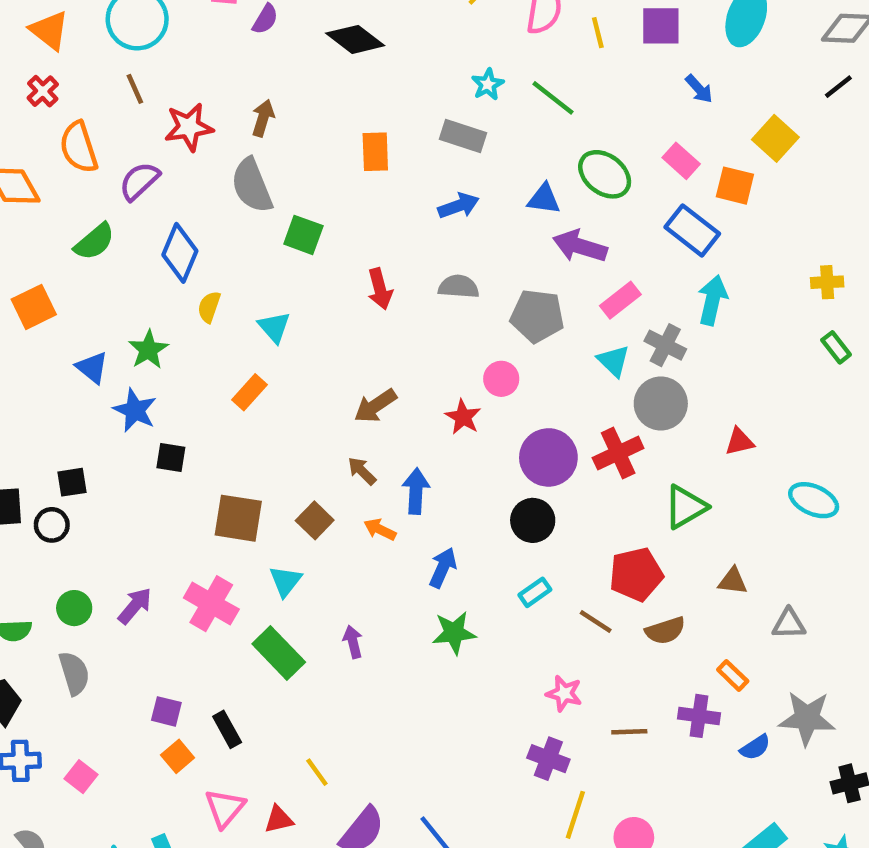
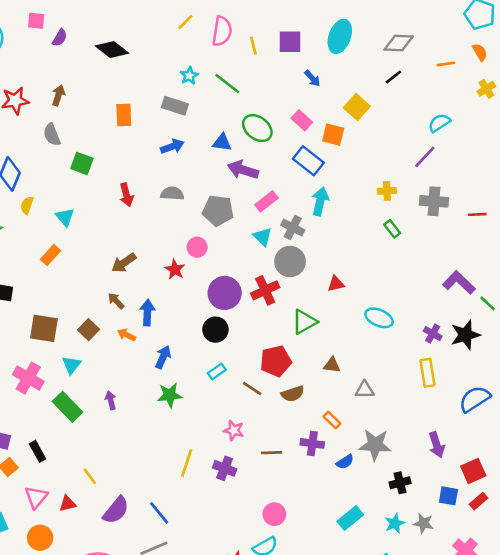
gray semicircle: (252, 186) -> (52, 135), size x0.7
yellow line: (575, 815) -> (187, 463), moved

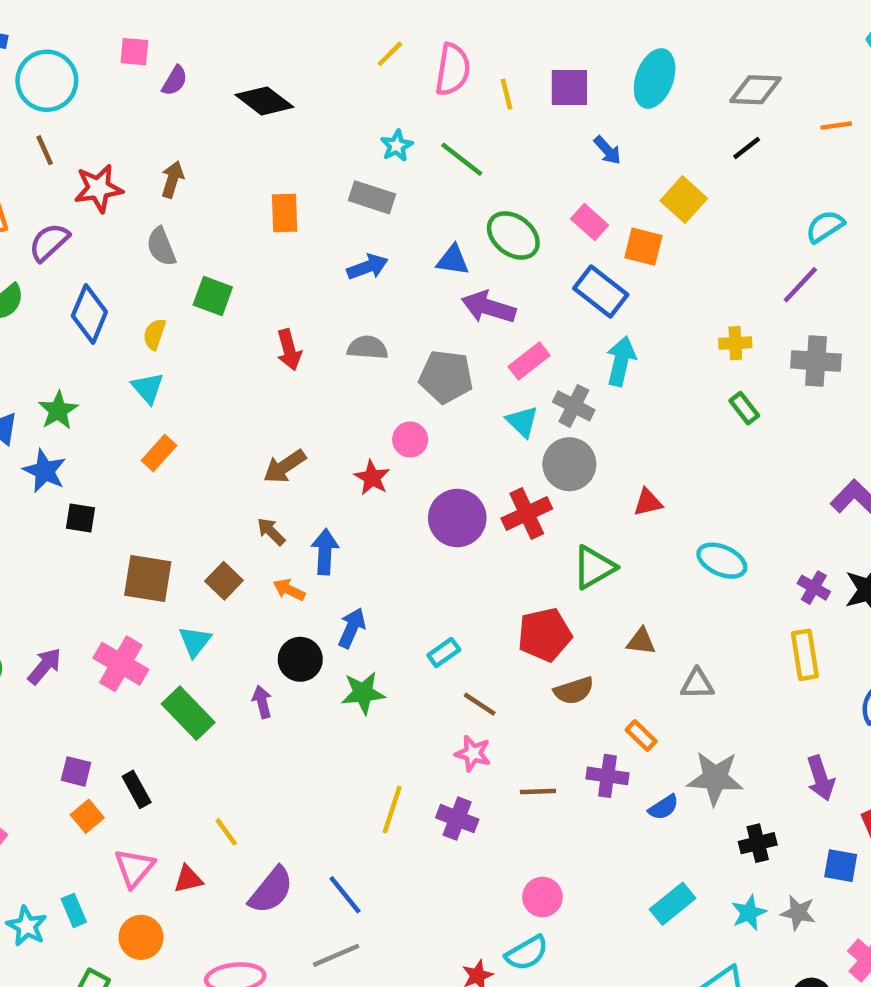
yellow semicircle: (27, 205) -> (154, 334), moved
cyan triangle: (65, 217) -> (148, 388), moved
black circle: (215, 330) -> (300, 659), moved
brown line: (252, 389) -> (480, 704), moved

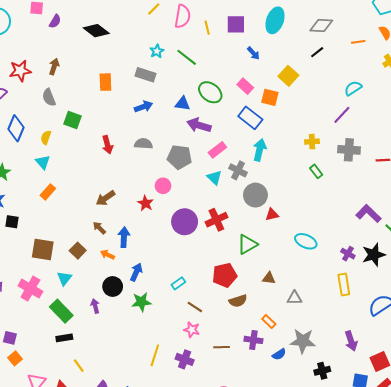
gray circle: (569, 464) -> (255, 195), moved
black rectangle: (137, 789) -> (64, 338), moved, turned -70

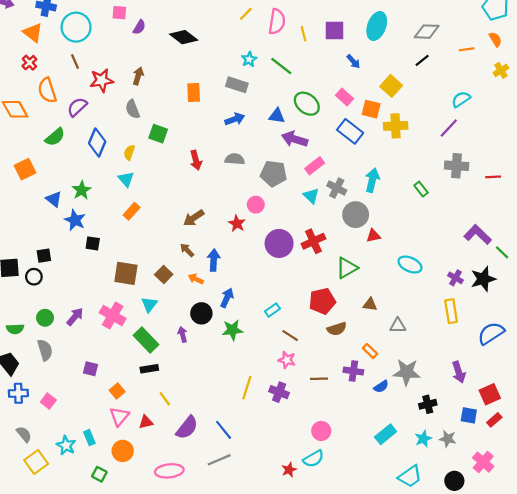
yellow cross: (312, 142) -> (396, 126), moved, size x1.5
cyan arrow: (260, 150) -> (372, 180), moved
orange square: (15, 358) -> (117, 391), moved

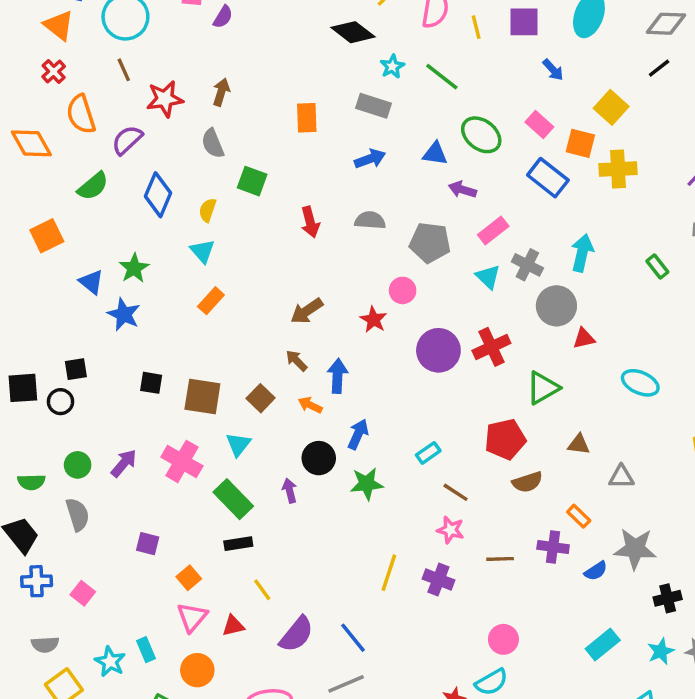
black diamond: (184, 37) -> (353, 32), moved
purple arrow: (295, 139) -> (462, 190), size x0.7
black square: (93, 243) -> (151, 383), moved
gray semicircle: (24, 434) -> (45, 644), turned 126

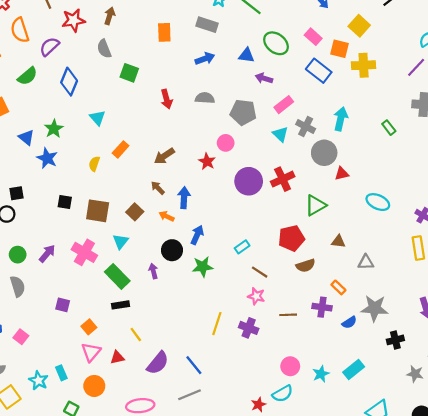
yellow semicircle: (208, 210) -> (94, 164), moved
orange rectangle: (211, 301) -> (121, 149), moved
cyan star: (661, 651) -> (321, 374), moved

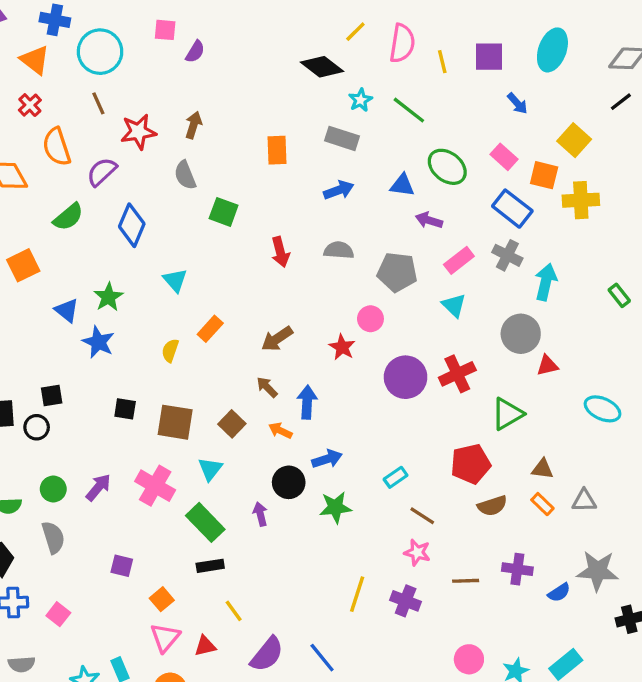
gray cross: (306, 126) -> (507, 255), moved
blue arrow: (197, 235) -> (327, 459), turned 48
orange rectangle: (338, 287) -> (542, 504), moved

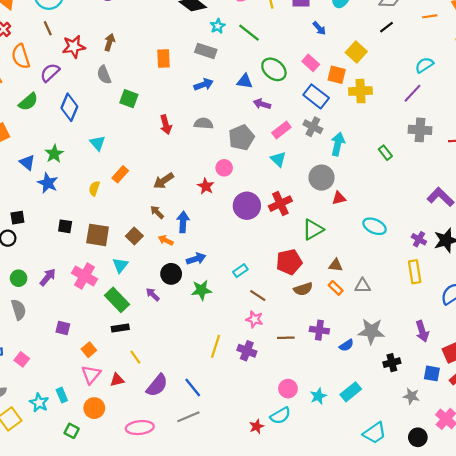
gray pentagon: (397, 272) -> (241, 138), turned -30
purple arrow: (260, 514) -> (153, 294), turned -32

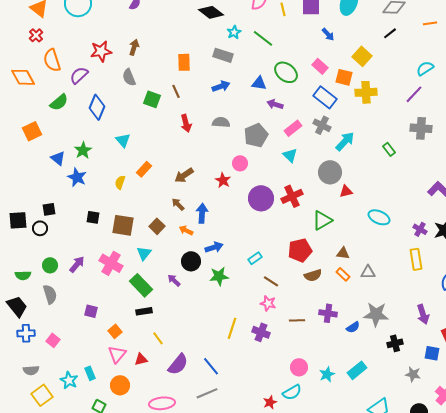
brown line: (48, 28) -> (176, 91), moved
cyan arrow: (338, 144) -> (345, 141), turned 30

